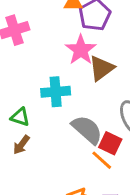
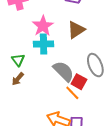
pink star: (81, 50) -> (43, 26), moved
green triangle: (20, 117) -> (18, 60), turned 32

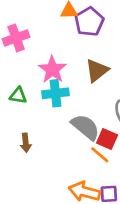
green triangle: (18, 60) -> (18, 95), moved, turned -40
brown arrow: (18, 79) -> (26, 143), turned -40

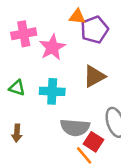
pink star: (52, 69) -> (52, 47), moved
gray semicircle: (85, 127) -> (75, 127), turned 136

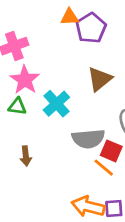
pink star: (52, 47) -> (25, 80), moved
cyan cross: (52, 91) -> (56, 104), turned -35

